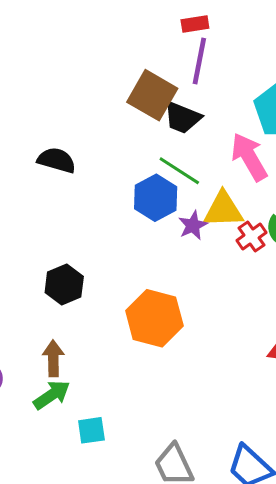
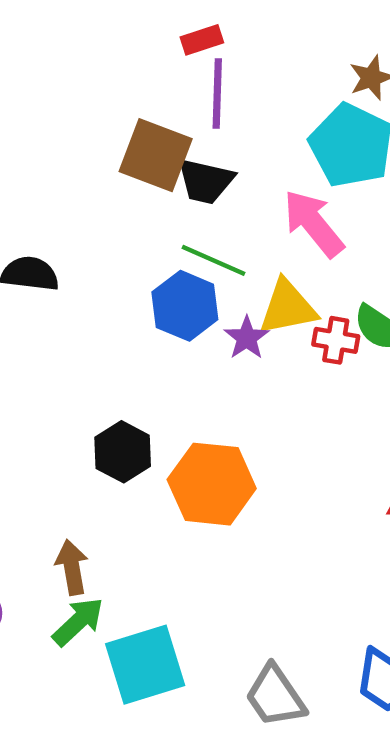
red cross: (252, 236) -> (336, 340), turned -36
black hexagon: (64, 285) -> (123, 452), moved
cyan square: (91, 430) -> (145, 665), size x1.8

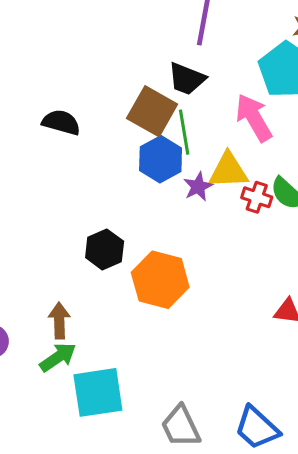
brown square: (156, 155) -> (152, 111), moved
green line: (214, 260) -> (184, 132), turned 48

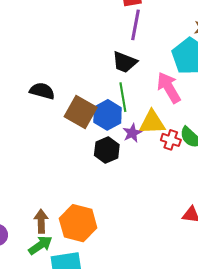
brown square: (152, 111) -> (81, 112), moved
black hexagon: (105, 249) -> (107, 150), moved
orange hexagon: (160, 280) -> (78, 223), moved

